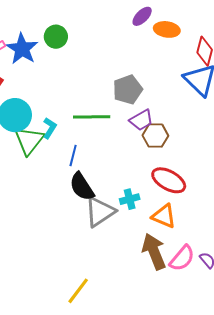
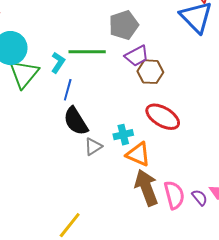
cyan L-shape: (50, 128) -> (58, 63), moved
gray triangle: (100, 212) -> (93, 147), size x0.6
orange triangle: (164, 216) -> (138, 154), moved
pink semicircle: (182, 258) -> (174, 195), turned -56

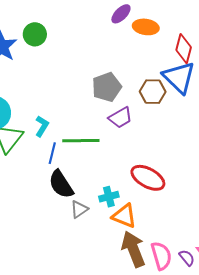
green line: (87, 52) -> (81, 141), moved
brown hexagon: (150, 72) -> (153, 92), moved

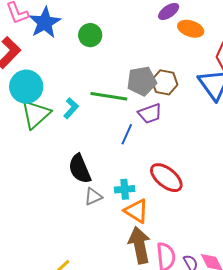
green circle: (35, 34) -> (90, 35), moved
brown hexagon: (153, 92) -> (165, 82), moved
green line: (81, 141) -> (109, 96), moved
blue line: (52, 153) -> (127, 134), moved

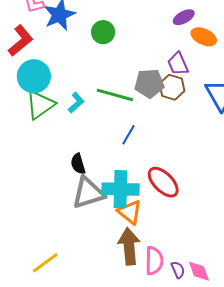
purple trapezoid: (150, 114) -> (178, 64), moved, turned 80
black semicircle: (80, 169) -> (78, 164), size x0.7
cyan cross: (125, 189) -> (120, 189), size x1.8
gray triangle: (93, 197) -> (88, 193), size x1.8

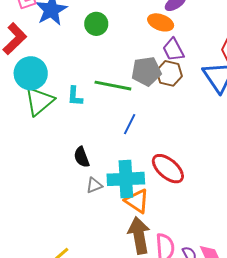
orange ellipse: (204, 37) -> (161, 22), moved
cyan L-shape: (76, 103) -> (75, 96), turned 140
gray triangle: (88, 193) -> (94, 185), size x0.5

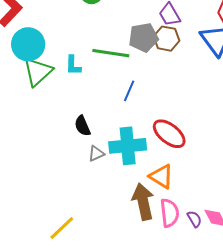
orange triangle: (137, 201) -> (161, 176), moved

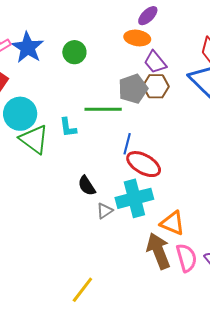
green triangle: (38, 72) -> (34, 139), turned -32
red ellipse: (169, 134) -> (144, 164), moved

